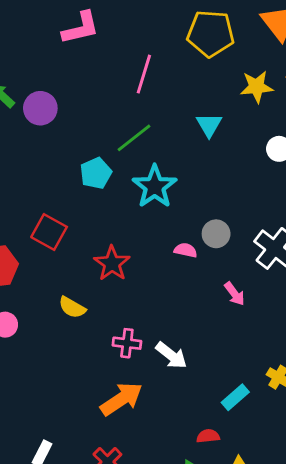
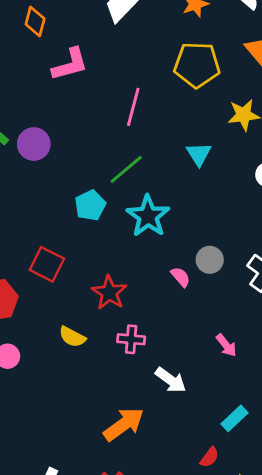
pink semicircle: (186, 250) -> (181, 277), turned 40
pink arrow: (235, 294) -> (226, 345), moved
pink cross: (127, 343) -> (131, 339), moved
red semicircle: (208, 436) -> (209, 457), turned 135

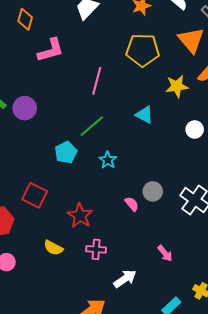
cyan triangle: (199, 154) -> (144, 115), turned -30
cyan star: (148, 216) -> (108, 160), size x0.6
white arrow: (171, 380) -> (125, 279), turned -70

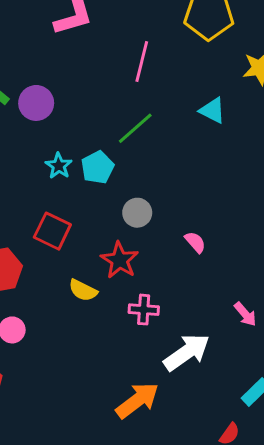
cyan star: (108, 160) -> (59, 166), moved
gray circle: (153, 191) -> (137, 213), moved
yellow semicircle: (53, 248) -> (83, 290), moved
white arrow: (125, 279) -> (187, 352), size x1.4

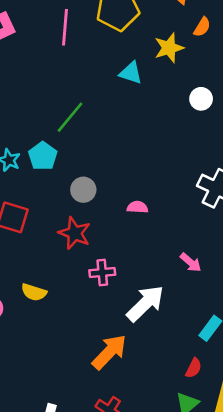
pink line: (142, 61) -> (65, 27), moved
cyan triangle: (213, 110) -> (131, 73), moved
pink semicircle: (195, 242) -> (138, 207), turned -36
yellow semicircle: (83, 290) -> (34, 292), moved

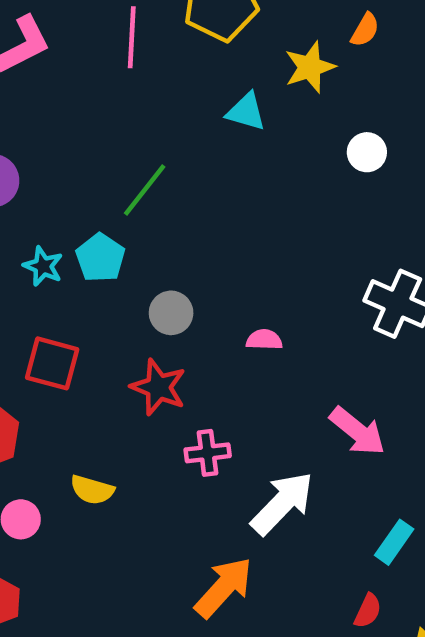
pink arrow: (191, 262) -> (357, 431), size x1.5

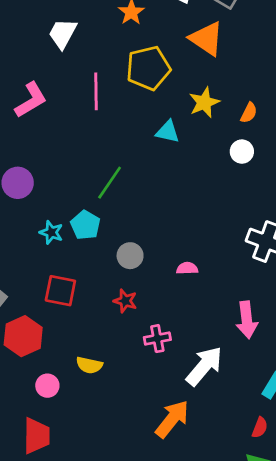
orange semicircle: (365, 30) -> (249, 113), moved
red star: (158, 387) -> (125, 301), size x0.7
pink arrow: (357, 431) -> (247, 320), turned 48

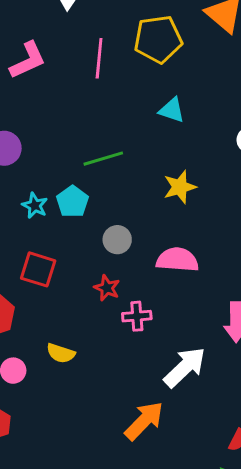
yellow star: (204, 102) -> (180, 187), moved
green line: (110, 183) -> (103, 159), turned 33
pink semicircle: (187, 268) -> (177, 260), size x1.8
pink cross: (157, 339) -> (137, 316), moved

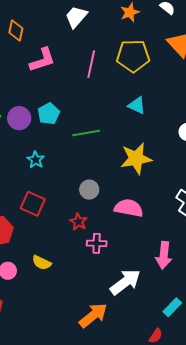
yellow star: (180, 187) -> (136, 159), size x1.4
cyan pentagon: (72, 202) -> (49, 114), moved

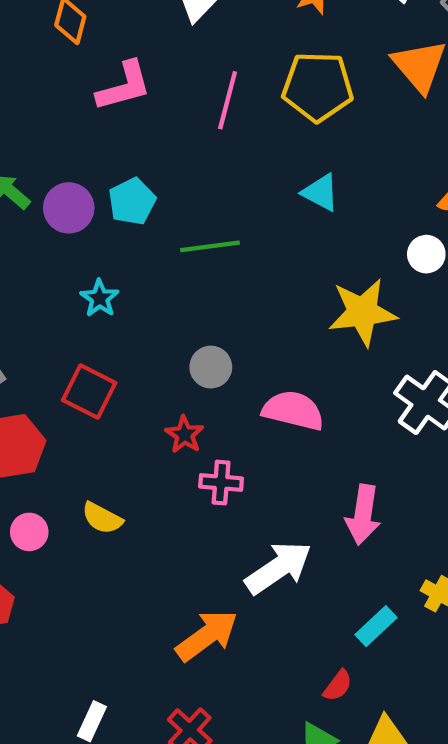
yellow star: (136, 159) -> (362, 312), moved

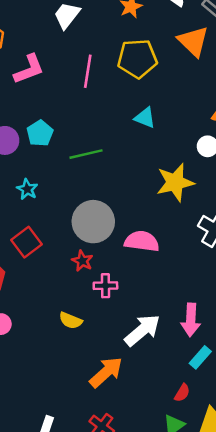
gray circle: (211, 367) -> (93, 222), size x1.8
red square: (89, 391) -> (26, 242), turned 32
pink arrow: (363, 515) -> (191, 320), moved
yellow semicircle: (102, 518) -> (71, 320), moved

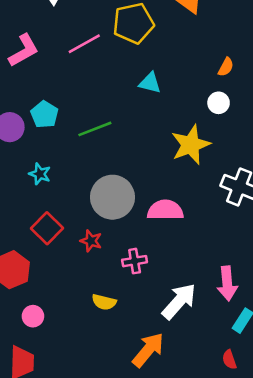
pink line: (88, 71) -> (84, 44), turned 60
red star: (82, 261) -> (91, 241), moved
red semicircle: (182, 393) -> (229, 360), turned 138

